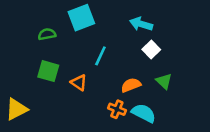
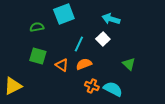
white square: (151, 49) -> (103, 39), moved
orange semicircle: (131, 85) -> (84, 64), moved

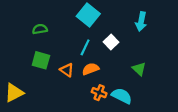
cyan square: (64, 14) -> (88, 15), moved, turned -30
cyan arrow: (111, 19) -> (141, 22), moved, turned -96

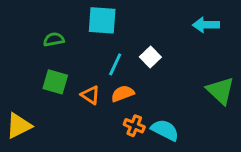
cyan square: (88, 15) -> (102, 20), moved, turned -35
cyan arrow: (141, 22) -> (206, 25), moved, turned 78
green triangle: (139, 69) -> (220, 91), moved, size x1.5

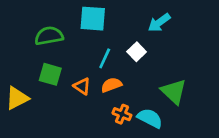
cyan arrow: (206, 25) -> (159, 23), moved, turned -35
green semicircle: (54, 39) -> (49, 36), size x1.5
green triangle: (220, 91) -> (174, 92), moved
yellow triangle: (19, 126) -> (17, 98), moved

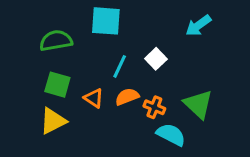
cyan arrow: (159, 23) -> (198, 25), moved
yellow triangle: (17, 98) -> (53, 121), moved
orange cross: (122, 114) -> (154, 107), moved

